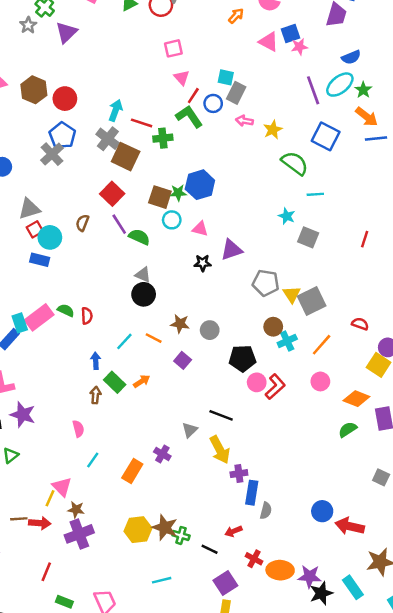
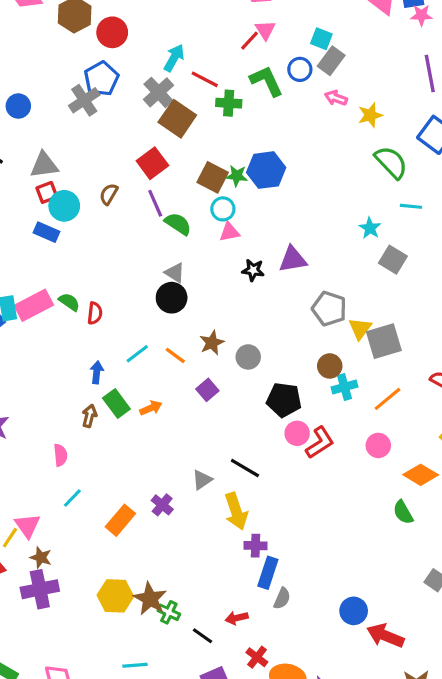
red line: (193, 96) -> (250, 41), moved
pink triangle: (200, 229) -> (229, 232), moved, turned -35
brown star: (180, 324) -> (212, 343), turned 30
green semicircle: (348, 430) -> (403, 512), turned -96

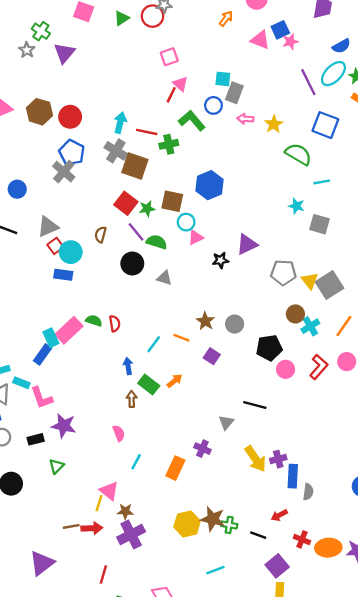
green star: (237, 176) -> (147, 209), moved
black circle: (172, 298) -> (132, 263), moved
red L-shape: (320, 443) -> (319, 367), moved
yellow arrow: (236, 511) -> (255, 459), moved

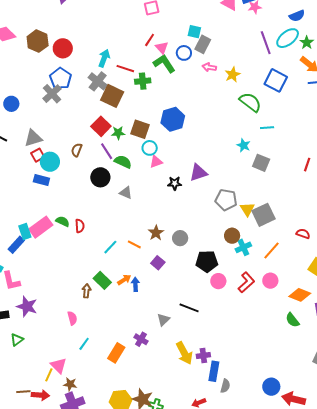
pink triangle: (180, 84) -> (162, 48), moved
blue arrow: (128, 366) -> (135, 284), moved

